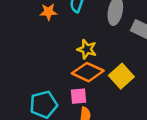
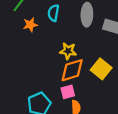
orange diamond: (88, 72) -> (72, 70), turned -32

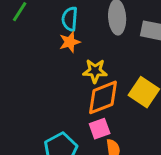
orange star: (30, 25) -> (70, 42), moved

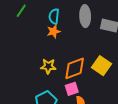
yellow star: (95, 71) -> (48, 66), moved

